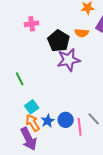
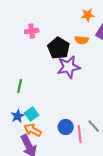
green line: (20, 79) -> (20, 86), turned 40
blue star: (48, 121) -> (18, 116), moved
orange arrow: (33, 123) -> (33, 130), turned -30

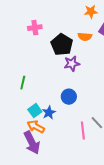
purple star: (69, 67) -> (72, 64), size x0.7
blue star: (18, 116) -> (49, 113), moved
blue circle: (66, 127) -> (69, 97), moved

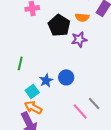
purple star: (72, 64) -> (79, 39), moved
blue star: (49, 113) -> (46, 80), moved
pink line: (83, 131) -> (80, 111), turned -36

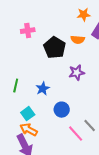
purple star: (79, 39) -> (77, 73), moved
blue circle: (66, 77) -> (62, 110), moved
blue star: (46, 80) -> (43, 89), moved

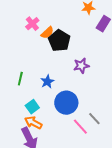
pink cross: (28, 31) -> (32, 24), turned -32
orange semicircle: (78, 40) -> (47, 33), moved, turned -48
blue circle: (62, 110) -> (66, 103), size x1.5

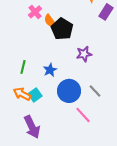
orange semicircle: (47, 33) -> (50, 21), turned 96
gray line: (94, 119) -> (95, 91), moved
orange arrow: (33, 123) -> (22, 94), moved

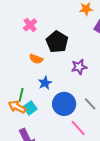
orange semicircle: (50, 21) -> (36, 59), moved, turned -32
green line: (23, 67) -> (21, 95), moved

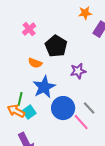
blue star: (45, 83) -> (44, 87), size x1.6
pink line: (78, 128) -> (81, 122), moved

